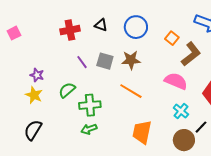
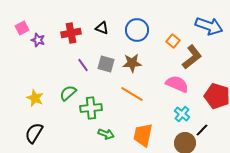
pink square: (14, 33) -> (22, 28), moved
purple star: (37, 75) -> (38, 40), moved
green arrow: (89, 129) -> (106, 134), moved, turned -140

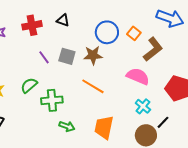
blue circle: (137, 30) -> (107, 32), moved

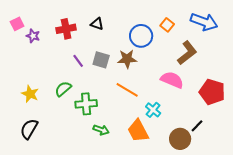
orange square: (134, 33) -> (167, 25), moved
cyan cross: (143, 106) -> (153, 110), moved
orange trapezoid: (104, 127) -> (138, 131), turned -40

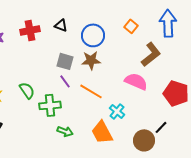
blue arrow: (204, 22) -> (168, 23), turned -112
blue circle: (141, 36) -> (93, 35), moved
purple line: (78, 61) -> (65, 81), moved
green semicircle: (63, 89) -> (27, 90), turned 96

